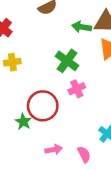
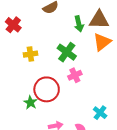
green arrow: (82, 27) -> (79, 24), turned -112
yellow cross: (12, 62) -> (30, 54), moved

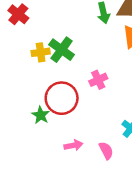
green cross: (67, 52) -> (62, 50), moved

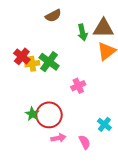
red cross: (18, 14) -> (22, 56), moved
red circle: (62, 98) -> (49, 115), moved

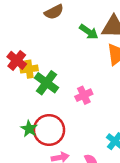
green arrow: (82, 32) -> (89, 32), turned -42
green cross: (49, 62) -> (47, 83), moved

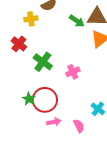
yellow cross: (29, 69) -> (31, 19), moved

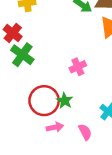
green cross: (43, 62) -> (22, 55), moved
green star: (29, 99) -> (65, 101), moved

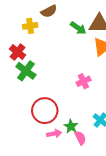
pink cross: (78, 67) -> (83, 81), moved
green star: (65, 101) -> (71, 126), moved

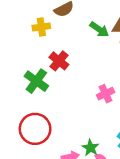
red cross: (18, 52) -> (59, 61), moved
red circle: (45, 111) -> (35, 129), moved

